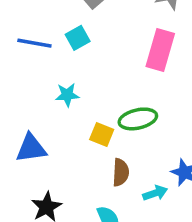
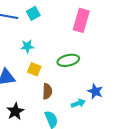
yellow square: (102, 134) -> (34, 69), moved
brown semicircle: (121, 172) -> (47, 91), moved

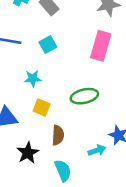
cyan square: (33, 13) -> (48, 45), moved
black star: (15, 111) -> (28, 153), moved

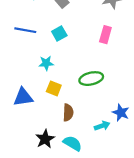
pink rectangle: (101, 46) -> (105, 35), size x0.7
black star: (28, 153) -> (45, 139), moved
cyan semicircle: (63, 170) -> (73, 143), turned -36

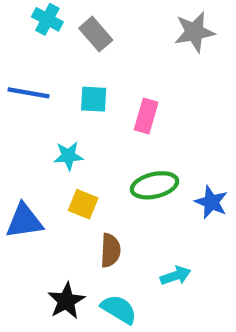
cyan square: (59, 34) -> (94, 99), turned 32
pink rectangle: (105, 35) -> (146, 116), moved
blue star: (121, 113) -> (211, 202), moved

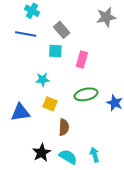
gray rectangle: (96, 34) -> (62, 30), moved
blue line: (28, 93) -> (26, 34), moved
cyan arrow: (176, 276) -> (95, 155), moved, turned -88

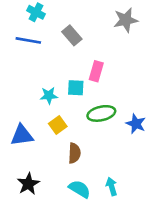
cyan square: (55, 51) -> (76, 88), moved
yellow square: (50, 104) -> (58, 125), turned 32
black star: (42, 153) -> (28, 184), moved

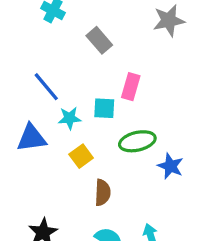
blue line: (28, 40) -> (46, 87), moved, turned 40
blue star: (136, 124) -> (170, 166), moved
blue triangle: (22, 135) -> (31, 138), moved

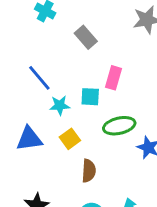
blue triangle: (31, 138) -> (29, 139), moved

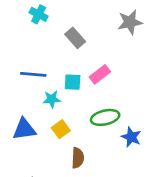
blue line: (39, 78) -> (33, 74), turned -45
pink rectangle: (113, 78) -> (100, 74), turned 36
cyan square: (90, 97) -> (73, 82), moved

